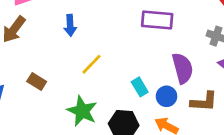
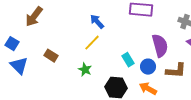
blue arrow: (70, 25) -> (97, 22), moved, turned 140
green star: (82, 111) -> (85, 70), moved, size x0.6

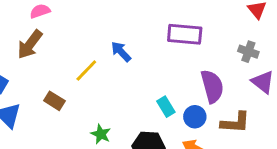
yellow line: (92, 43) -> (86, 70), moved
green star: (85, 70) -> (101, 134), moved

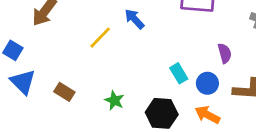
purple semicircle: (212, 86) -> (225, 53), size x0.6
brown rectangle: (54, 101) -> (64, 92), moved

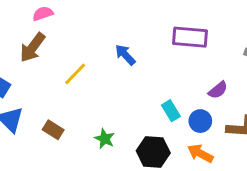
yellow line: (100, 38) -> (75, 74), moved
purple semicircle: (225, 53) -> (218, 90), turned 66

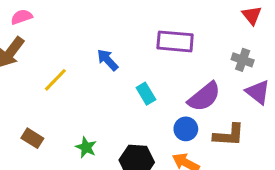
purple semicircle: (218, 90) -> (204, 97), size x1.6
cyan rectangle: (171, 111) -> (146, 94), moved

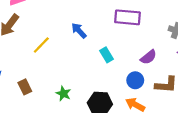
purple semicircle: (204, 97) -> (148, 57), size x0.7
brown rectangle: (32, 138) -> (25, 87), turned 32

